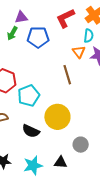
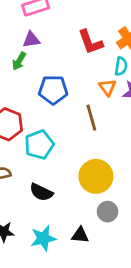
red L-shape: (65, 18) -> (90, 42), turned -85
blue pentagon: (38, 37) -> (53, 90), moved
yellow circle: (57, 117) -> (96, 176), moved

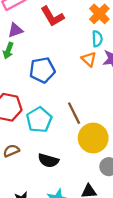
red L-shape: (90, 42) -> (52, 16), moved
brown line: (91, 118) -> (74, 113), moved

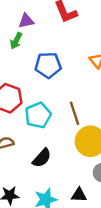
black semicircle: (48, 160) -> (42, 158), turned -72

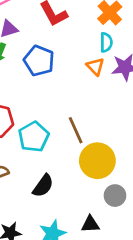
blue pentagon: (48, 65) -> (39, 61), moved, turned 30

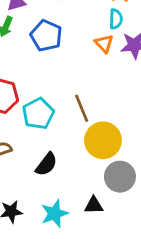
gray circle: (115, 196) -> (120, 177), size x1.4

